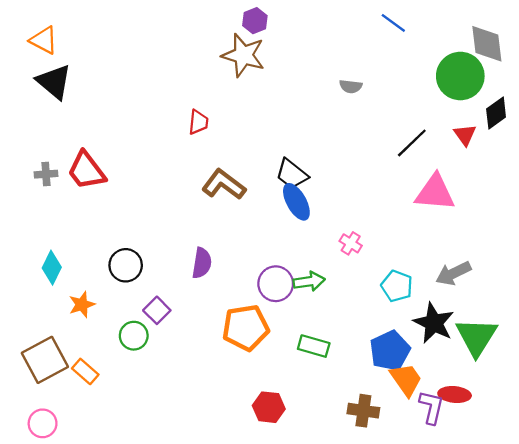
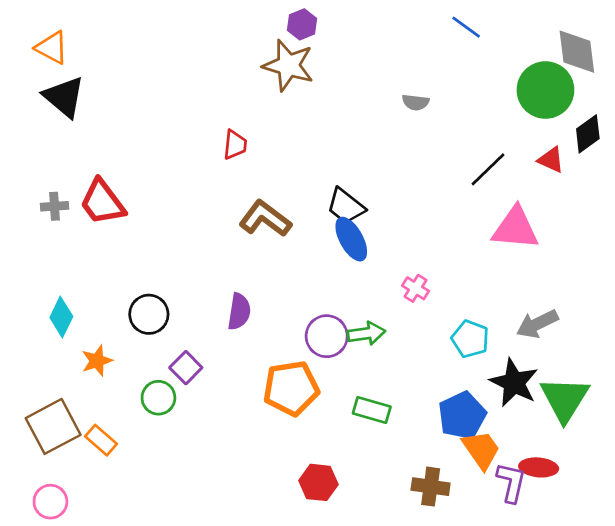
red triangle: (465, 135) -> (551, 160), turned -30

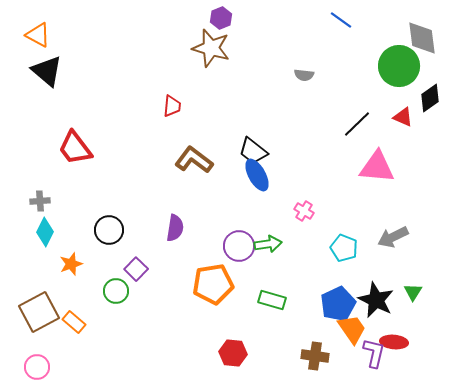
gray cross: (55, 206) -> (40, 201), moved
black star: (514, 383) -> (376, 300), moved
green triangle: (565, 399) -> (413, 292), size x0.5

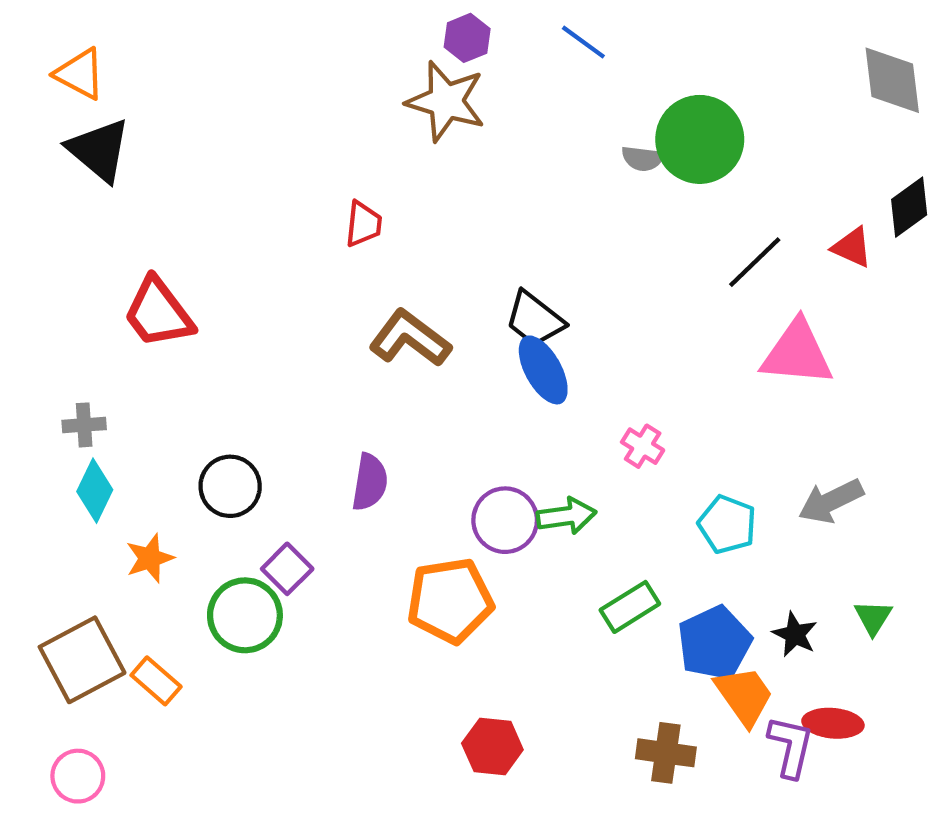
blue line: (341, 20) -> (583, 42), moved
green circle: (399, 66) -> (700, 139), moved
green circle: (116, 291) -> (245, 615), size x1.4
green rectangle: (272, 300) -> (630, 607), moved, turned -48
black star: (376, 300) -> (795, 634), size x0.6

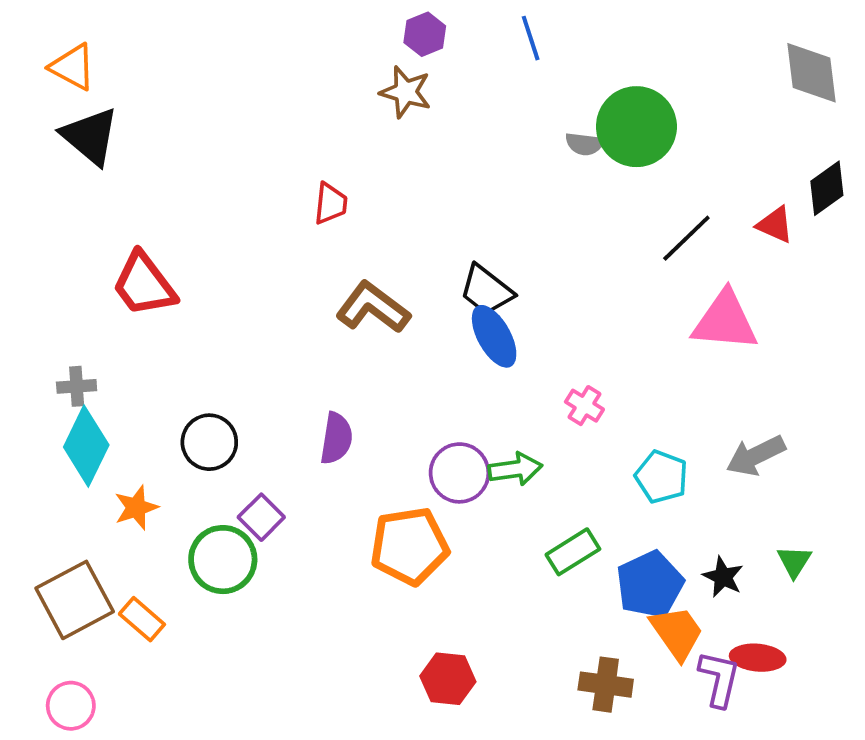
blue line: (583, 42) -> (531, 38), turned 36
brown star: (446, 101) -> (406, 92), size x0.7
cyan diamond: (95, 491) -> (86, 446), size x1.4

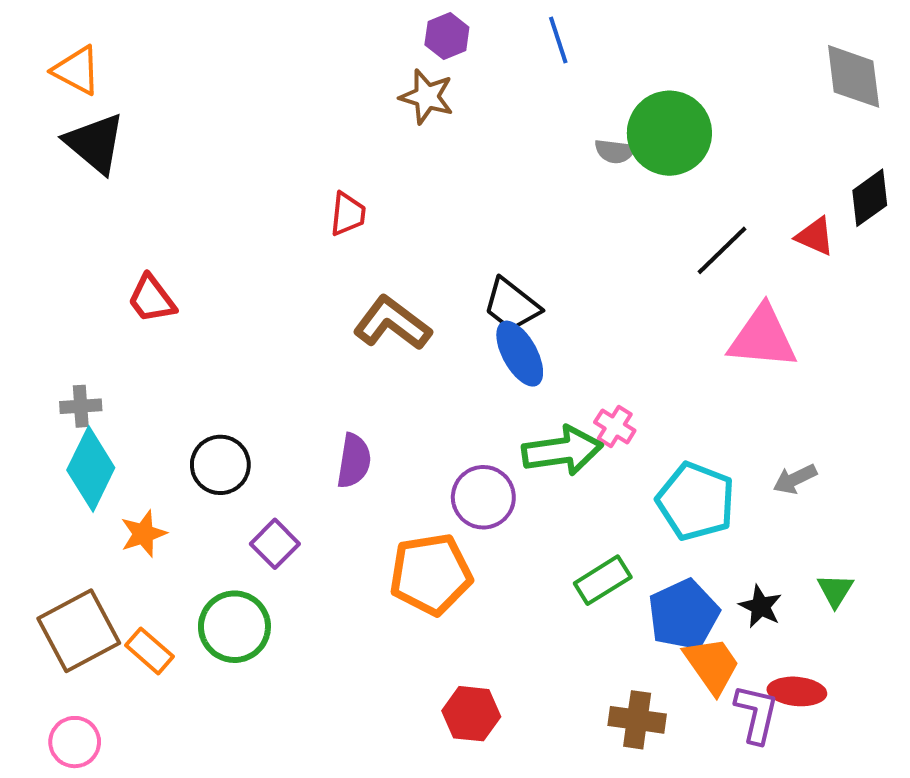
red trapezoid: (144, 284) -> (152, 299), size x0.7
gray arrow: (756, 456) -> (795, 479), size x0.7
green arrow: (515, 469) -> (562, 451), moved, size x1.4
cyan pentagon: (661, 477) -> (696, 501), size x1.4
green circle: (223, 560) -> (234, 627), moved

